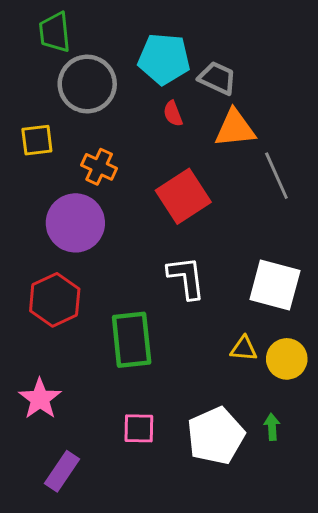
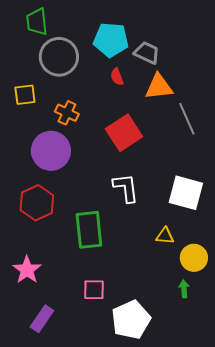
yellow circle: (287, 359) -> (194, 258), moved
white pentagon: (216, 436) -> (131, 320), moved

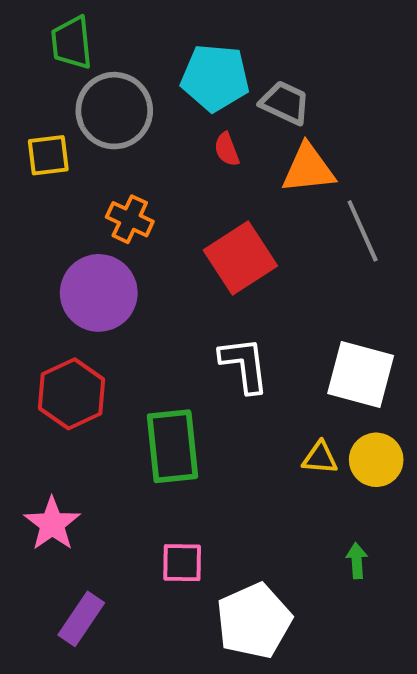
yellow square: (25, 95) -> (48, 155), moved
yellow circle: (194, 258) -> (376, 460), moved

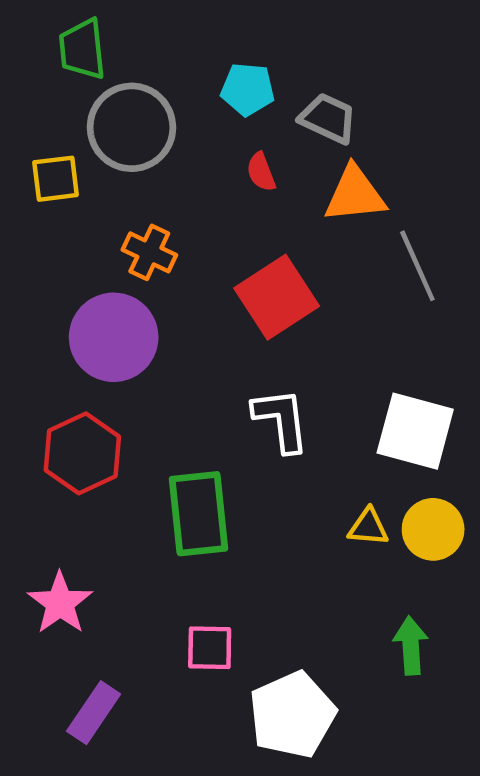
cyan pentagon: (215, 78) -> (248, 89), size x0.7
green arrow: (357, 561) -> (411, 646), size x1.4

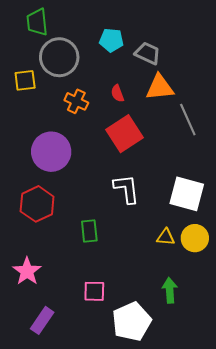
red semicircle: (261, 172) -> (117, 93), moved
orange cross: (149, 252) -> (76, 101), moved
green rectangle: (198, 514) -> (89, 231), size x0.6
green arrow: (411, 646) -> (170, 290), moved

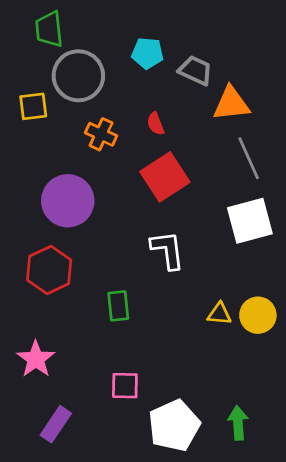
orange triangle: (160, 87) -> (231, 104), moved
white square: (187, 194) -> (250, 221), moved, turned -30
green arrow: (170, 290) -> (238, 423), moved

